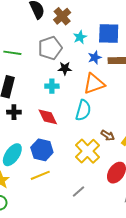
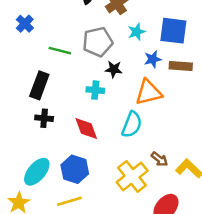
green line: (12, 53) -> (60, 51), moved

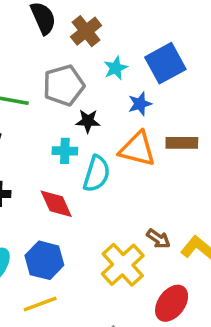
blue square: (173, 31) -> (165, 63), turned -32
brown rectangle: (181, 66) -> (182, 143), moved
orange triangle: (149, 92) -> (137, 149), turned 32
cyan semicircle: (132, 125) -> (97, 174), moved

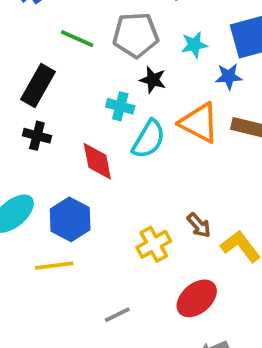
cyan star: (116, 68) -> (194, 45), moved
blue star: (140, 104) -> (229, 77), moved
yellow cross: (123, 265) -> (154, 244), size x0.7

